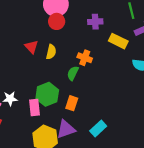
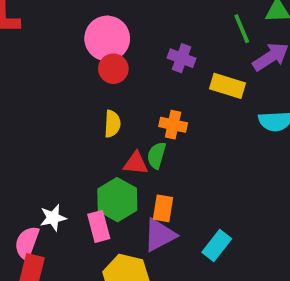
purple cross: (95, 22) -> (182, 58), turned 32
red triangle: (31, 47) -> (136, 163), moved, turned -32
purple triangle: (66, 129) -> (160, 235), moved

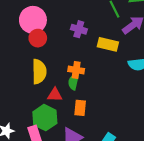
yellow semicircle: (112, 124) -> (39, 72), size x1.5
green semicircle: (156, 155) -> (74, 82), moved
orange rectangle: (163, 208) -> (80, 108), moved

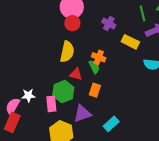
green semicircle: (74, 82) -> (94, 67), turned 128

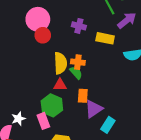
yellow semicircle: (67, 52) -> (60, 63), moved
purple triangle: (82, 114) -> (94, 109), moved

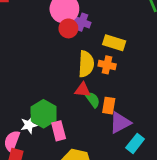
purple cross: (79, 26) -> (82, 22), moved
yellow rectangle: (105, 38) -> (114, 43), moved
green semicircle: (76, 73) -> (93, 100), moved
green hexagon: (52, 105) -> (44, 114), moved

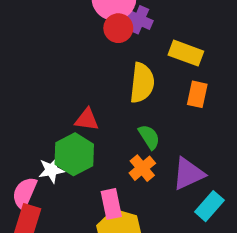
orange cross: (107, 65) -> (142, 168), moved, turned 35
red triangle: (83, 90) -> (87, 120), moved
orange rectangle: (109, 106) -> (197, 94), moved
pink rectangle: (59, 131) -> (111, 204), moved

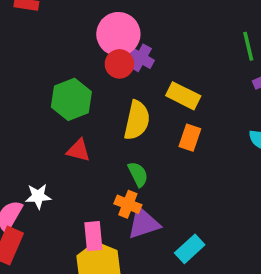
green hexagon: (74, 154) -> (71, 99), moved
orange cross: (142, 168) -> (128, 204), turned -35
purple triangle: (188, 174) -> (144, 223), moved

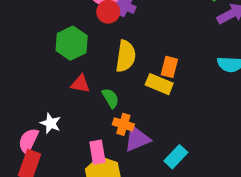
yellow rectangle: (183, 96) -> (159, 84), moved
green semicircle: (138, 174) -> (110, 98), moved
white star: (38, 196) -> (51, 123), turned 30

